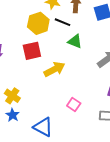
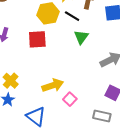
green triangle: (75, 41) -> (81, 37), turned 35
yellow arrow: (54, 69) -> (53, 85), moved

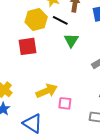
pink square: (70, 99) -> (65, 103), turned -32

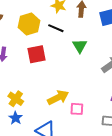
yellow hexagon: (36, 20) -> (29, 24), moved
black line: (60, 20) -> (56, 28), moved

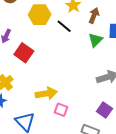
green triangle: (80, 46) -> (95, 40), moved
red square: (36, 54) -> (24, 53), moved, turned 30

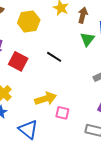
black line: (64, 26) -> (54, 57), moved

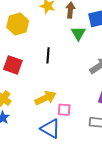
black line: (54, 57) -> (48, 55), turned 70
blue triangle: (28, 129) -> (50, 129), moved

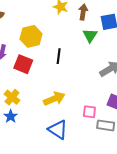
yellow hexagon: (18, 24) -> (31, 36), moved
pink square: (64, 110) -> (89, 112), moved

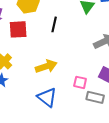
red square: (23, 64) -> (18, 29), turned -30

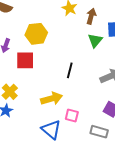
black line: (54, 24) -> (70, 70), moved
pink square: (80, 82) -> (72, 115), moved

